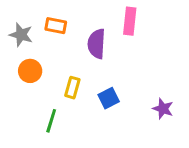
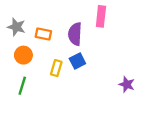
orange rectangle: (56, 26) -> (43, 34), moved
blue square: (109, 98) -> (77, 61), moved
green line: (51, 121) -> (22, 86), moved

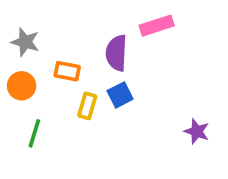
pink rectangle: (101, 16) -> (157, 26), turned 66
orange rectangle: (43, 34) -> (67, 71), moved
orange circle: (23, 55) -> (22, 86), moved

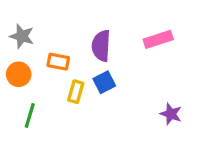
pink rectangle: (157, 26) -> (158, 39), moved

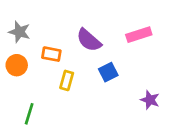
purple semicircle: (101, 46) -> (89, 40), turned -52
blue square: (104, 82) -> (108, 72), moved
green line: (30, 116) -> (29, 114), moved

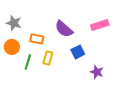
purple star: (150, 100) -> (97, 72), moved
green line: (29, 114) -> (28, 62), moved

